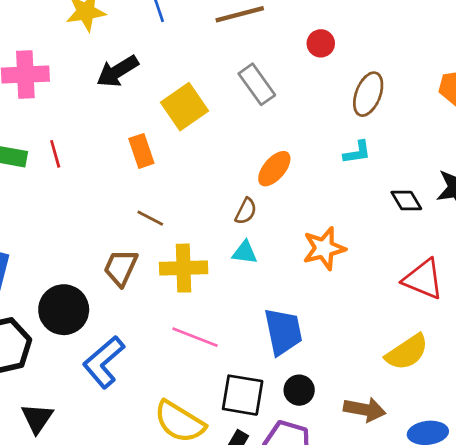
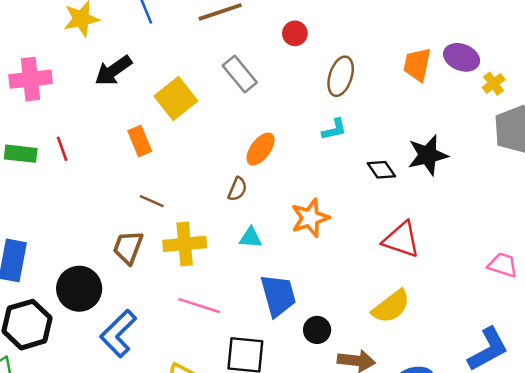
cyan triangle: (245, 252) -> (251, 238), moved
black circle: (299, 390) -> (317, 330), moved

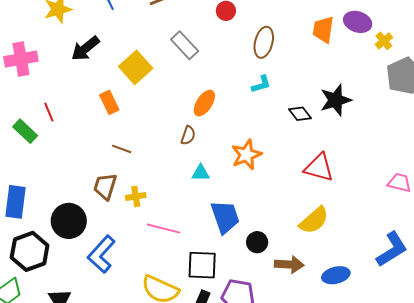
green rectangle: (21, 154) -> (25, 131), moved, turned 40
yellow cross: (185, 244) -> (136, 196), moved, size x0.6

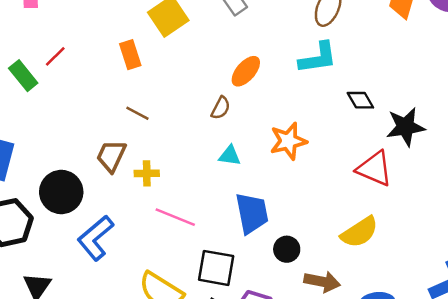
cyan L-shape: (261, 84) -> (318, 58), size x1.6
black star: (336, 100) -> (406, 127), moved
red line: (49, 112) -> (55, 56), turned 60

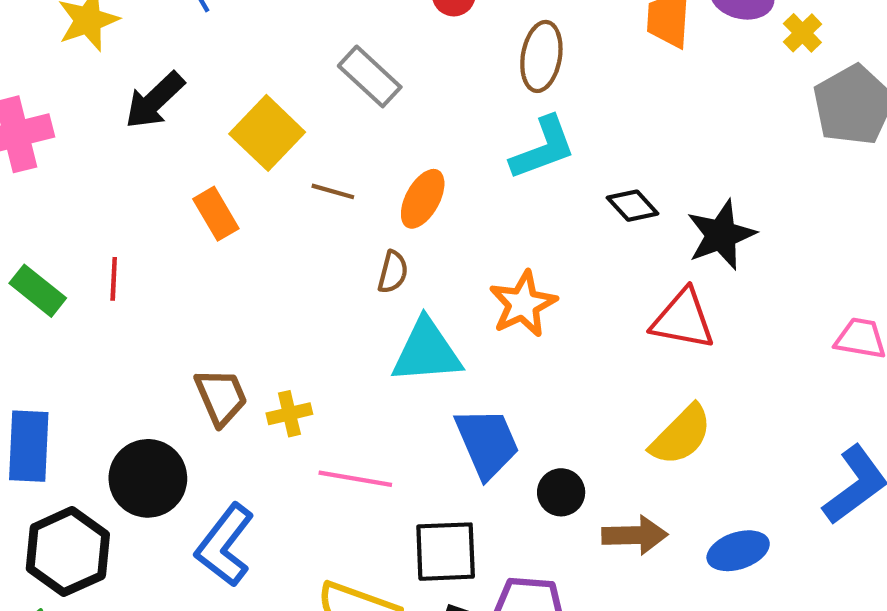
red line: (55, 56) -> (114, 279), moved, turned -30
brown line: (137, 113) -> (333, 191), moved
brown trapezoid: (111, 156) -> (221, 397), turned 144
cyan triangle: (230, 156) -> (427, 351), size x1.8

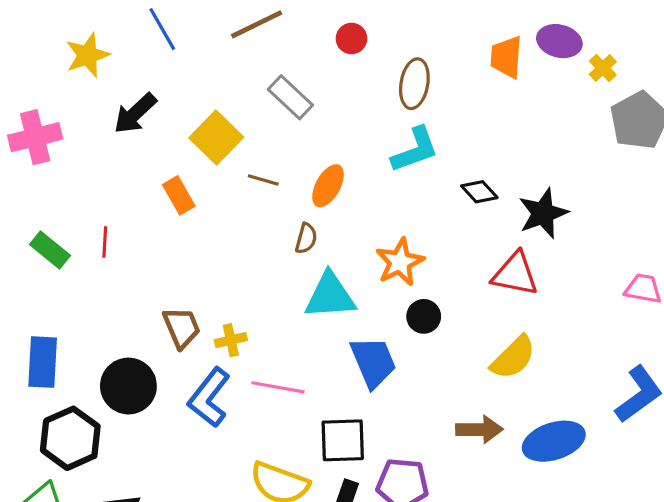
black circle: (561, 492) -> (424, 316), moved
blue L-shape: (225, 545) -> (209, 398), moved
blue ellipse: (738, 551) -> (554, 441), size x1.4

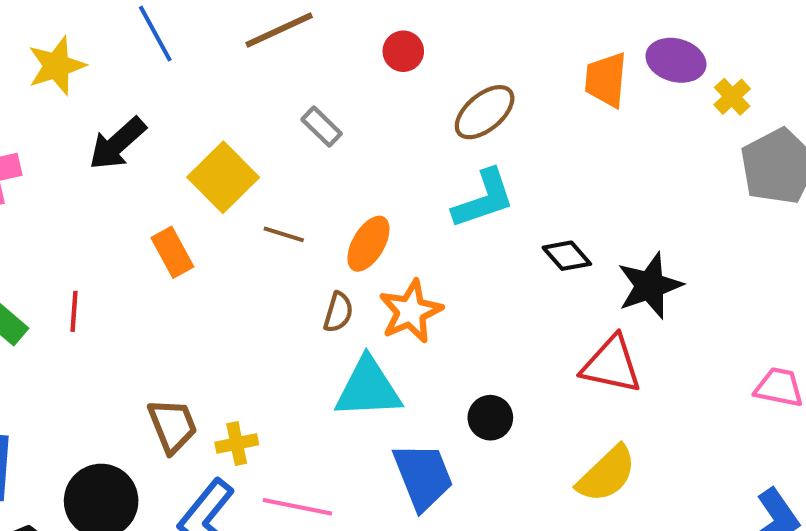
brown ellipse: (414, 84) -> (485, 112), turned 39
gray rectangle: (290, 97) -> (322, 127), size x0.7
orange star: (400, 262) -> (411, 311), moved

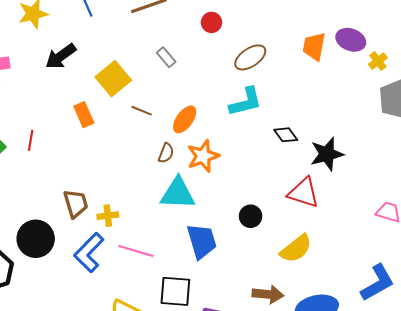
black circle: (490, 418) -> (251, 216), moved

